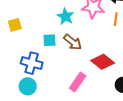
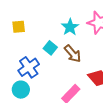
cyan square: (50, 40) -> (50, 48), turned 32
blue cross: (32, 63) -> (29, 67), turned 30

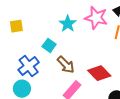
brown arrow: (73, 54) -> (66, 65), moved

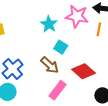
cyan square: (49, 45) -> (61, 47), moved

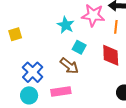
red diamond: (84, 71) -> (111, 55), moved, turned 50
pink rectangle: (57, 90) -> (61, 91), moved, turned 48

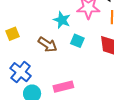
brown arrow: (69, 66) -> (48, 44), moved
blue cross: (33, 72) -> (21, 72), moved

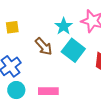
cyan square: (77, 41) -> (73, 50), size x1.6

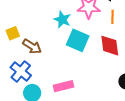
brown arrow: (44, 46) -> (32, 46), moved

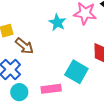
cyan square: (78, 40) -> (76, 72), moved

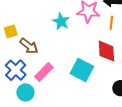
pink rectangle: (51, 89) -> (44, 72), moved, turned -36

